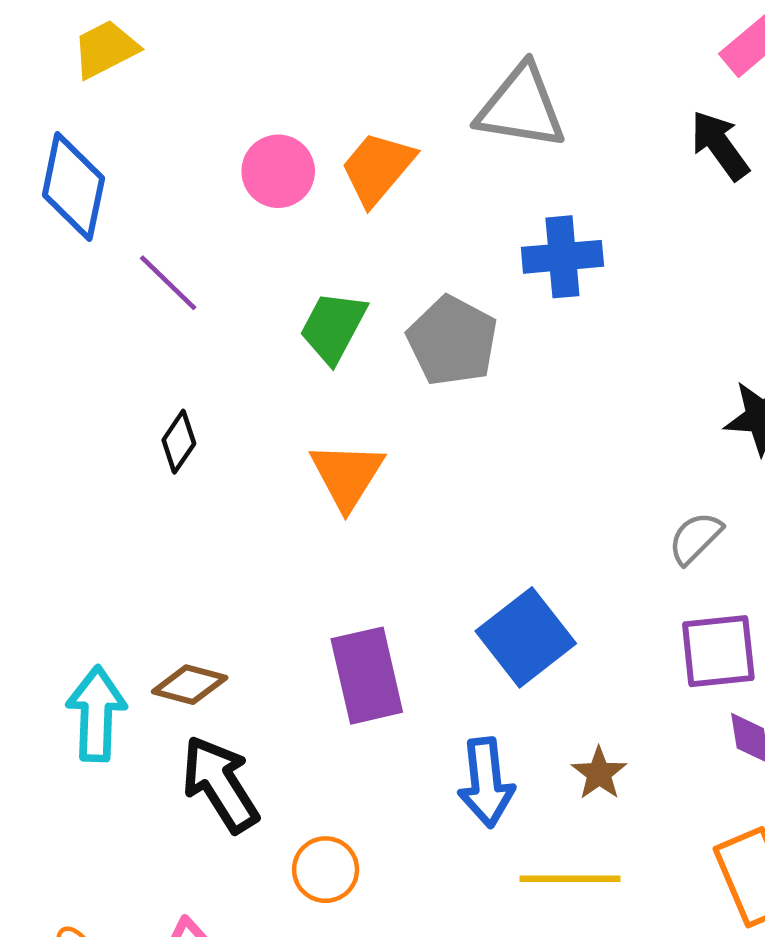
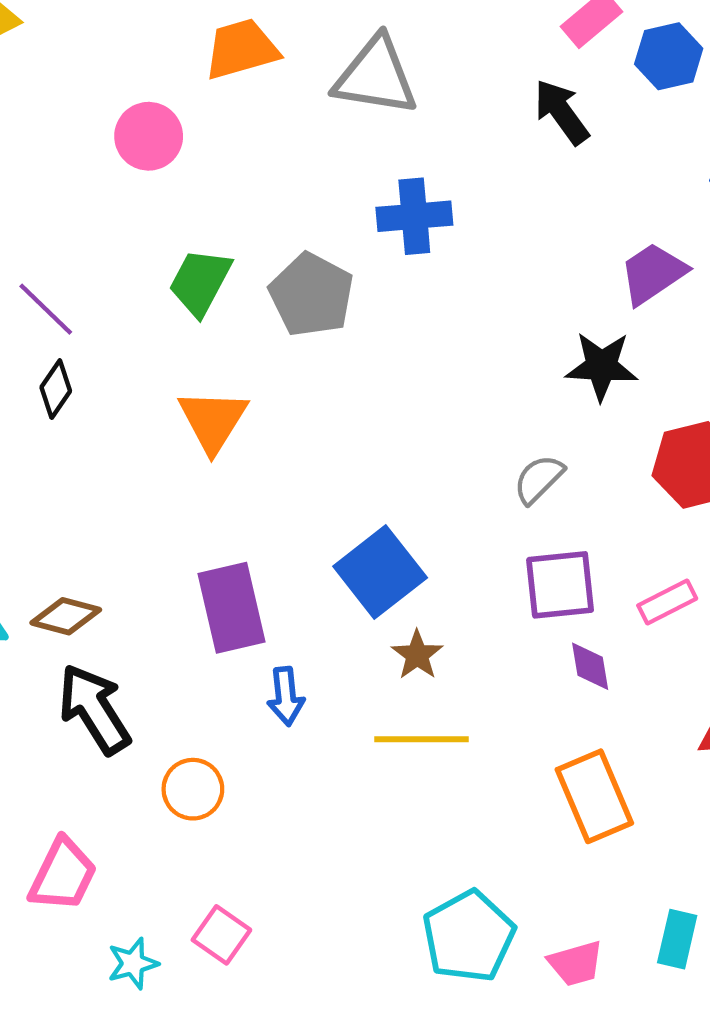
orange trapezoid: (378, 168) -> (241, 49), moved, turned 34
purple line: (168, 283) -> (46, 309), moved
brown star: (599, 773) -> (417, 655), moved
blue arrow: (486, 782) -> (286, 696), moved, size x0.7
yellow line: (570, 879) -> (421, 739), moved

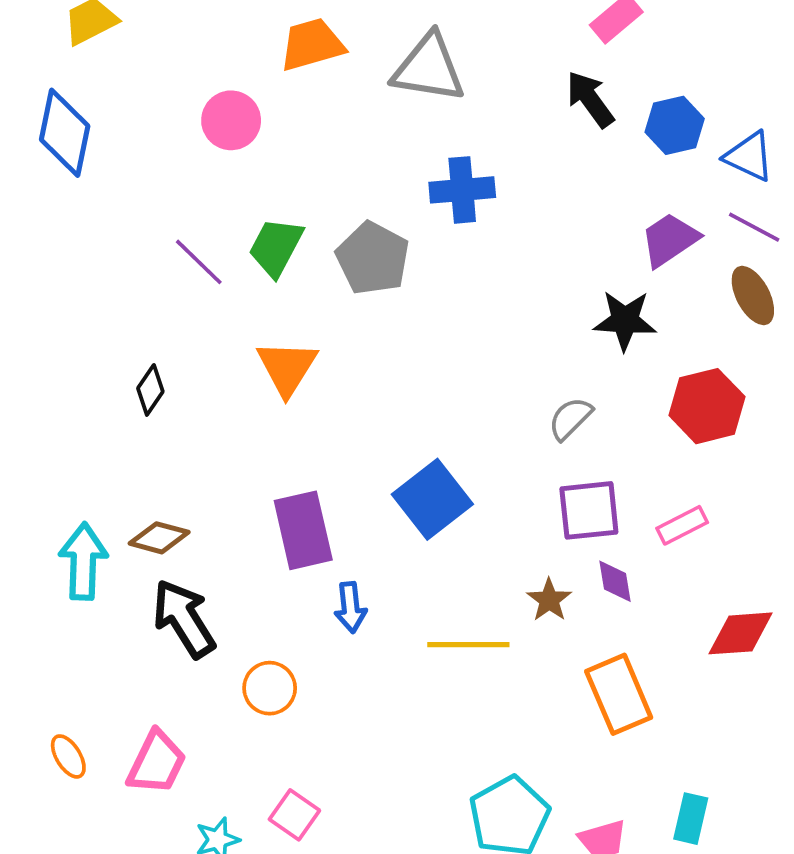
blue hexagon: (669, 56) -> (675, 125), moved
purple line: (46, 309) -> (199, 262), moved
black diamond: (56, 389) -> (150, 390), moved
brown star: (417, 655) -> (549, 600), moved

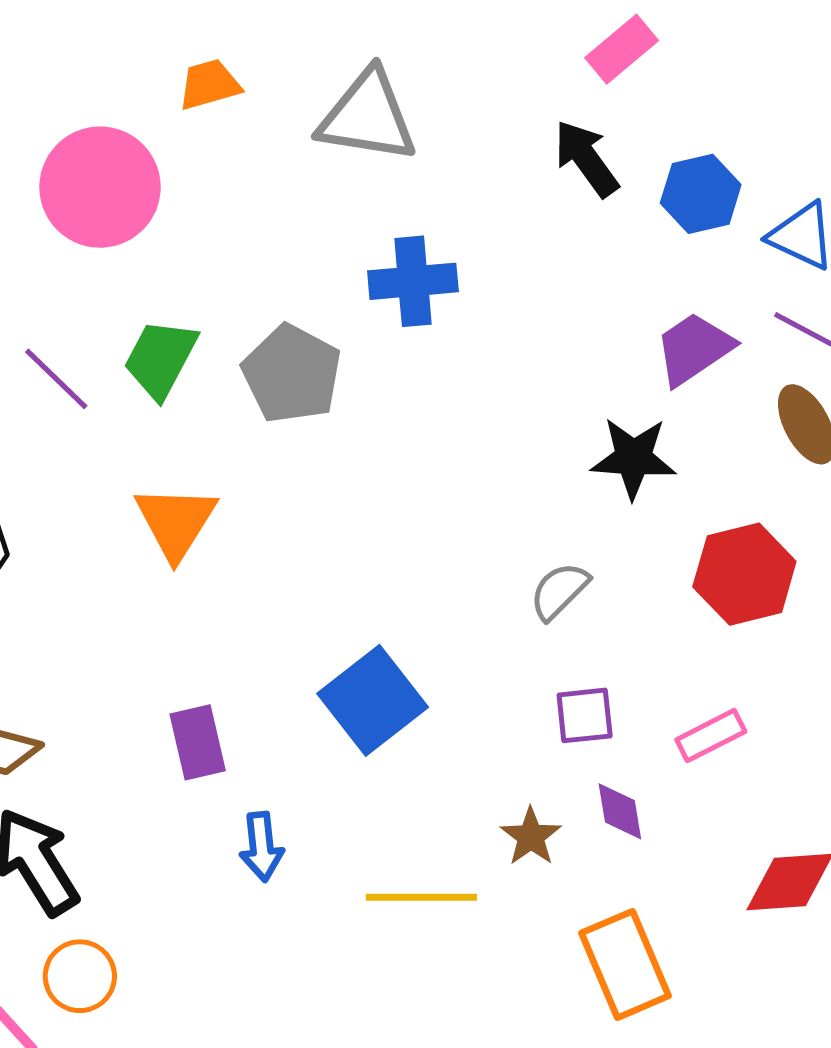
orange trapezoid: (312, 45) -> (209, 84), size x0.7
pink circle: (231, 120) -> (100, 187), size x1.5
purple square: (589, 510) -> (585, 715), size x0.7
purple rectangle: (303, 530) -> (198, 742), size x0.7
orange circle: (270, 688) -> (80, 976), moved

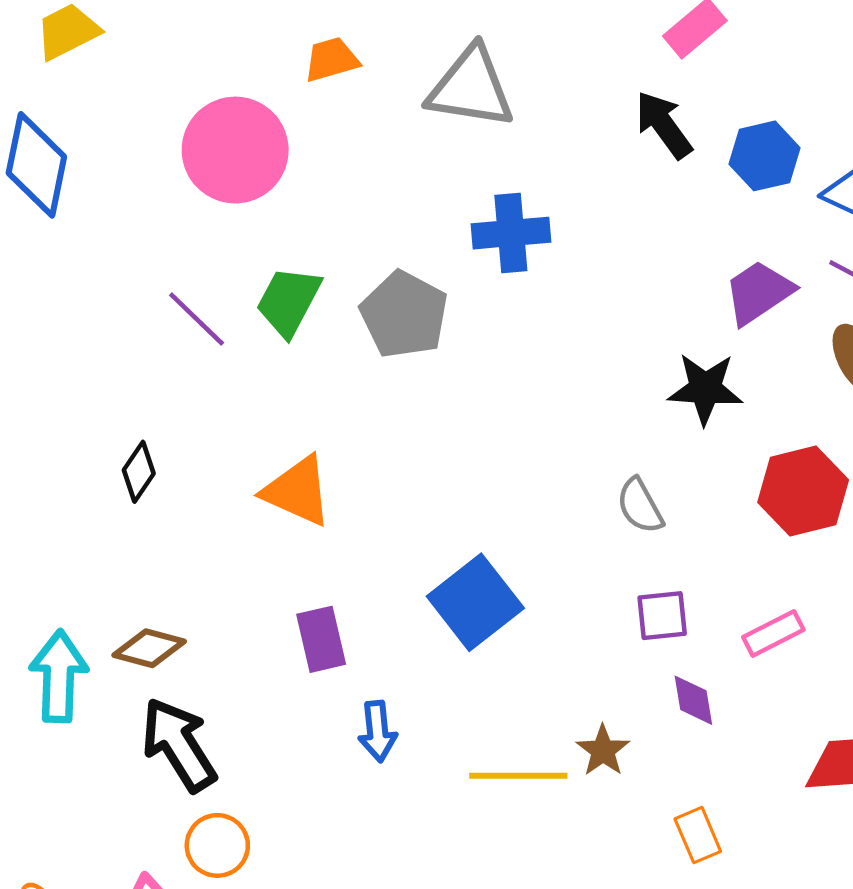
orange triangle: (176, 522) -> (297, 491), moved, turned -38
gray semicircle: (559, 591) -> (640, 506), turned -74
brown star: (531, 837) -> (603, 751), moved
orange rectangle: (625, 964) -> (698, 835), size x0.6

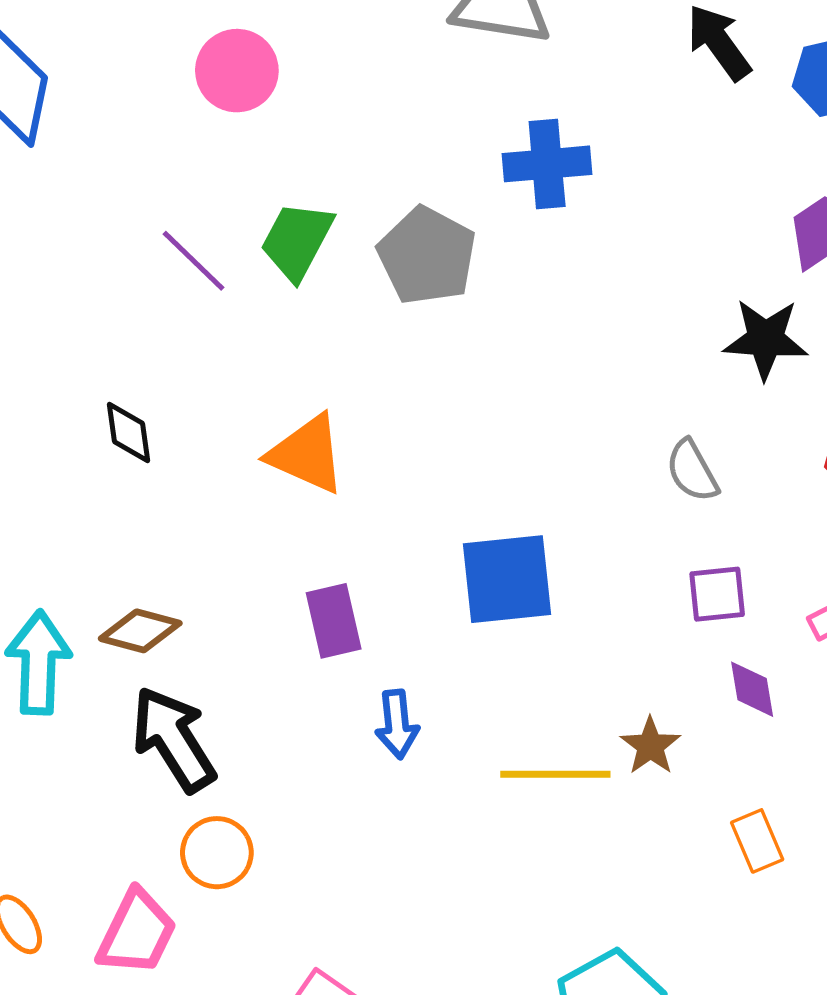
pink circle: (235, 150) -> (237, 71), size x0.7
black diamond: (139, 472) -> (128, 432), turned -42
blue square: (475, 602) -> (507, 579), turned 32

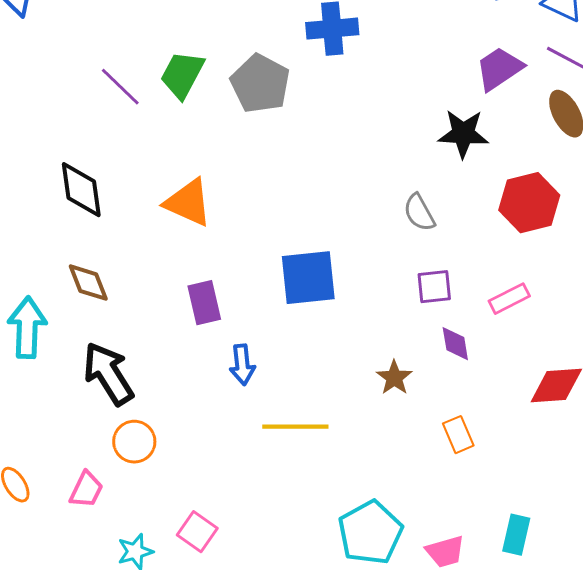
black diamond: (128, 432) -> (81, 190), size x1.5
brown diamond: (140, 631) -> (88, 283), moved, turned 54
yellow line: (555, 774) -> (295, 427), moved
pink trapezoid: (137, 933) -> (86, 490), size x0.7

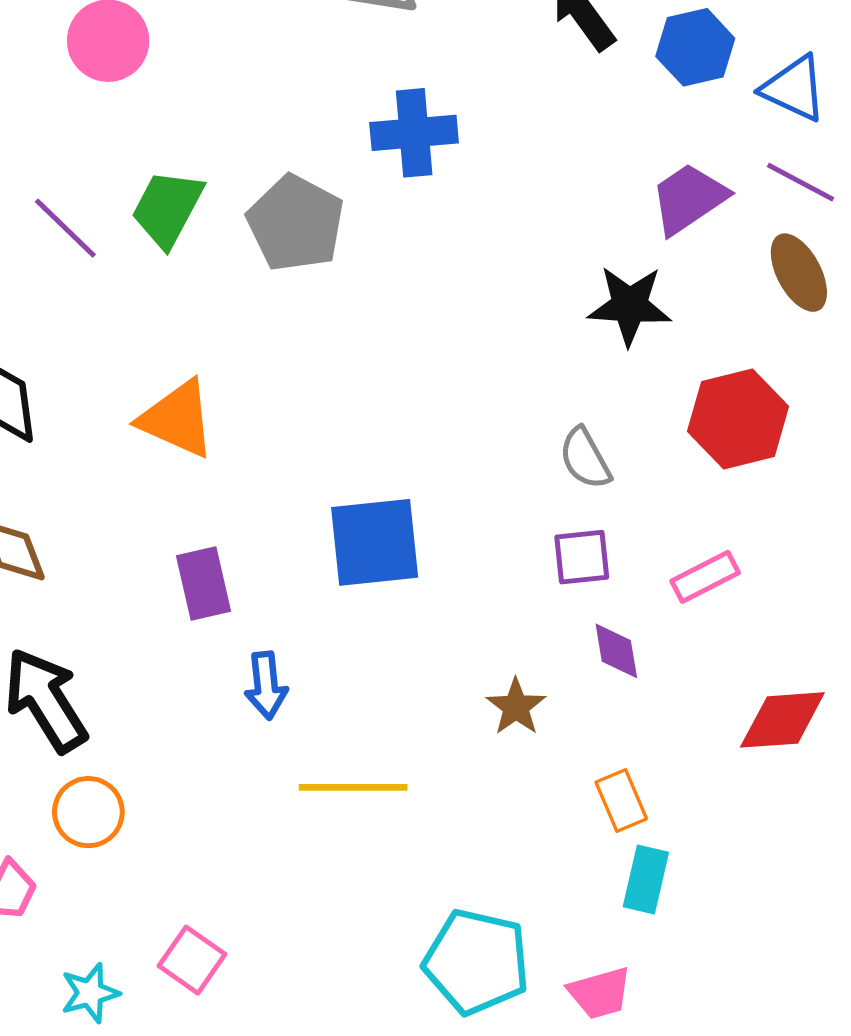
gray semicircle: (419, 213) -> (585, 458), moved
cyan pentagon: (370, 533) -> (477, 962), turned -30
cyan rectangle: (516, 535) -> (646, 879), moved

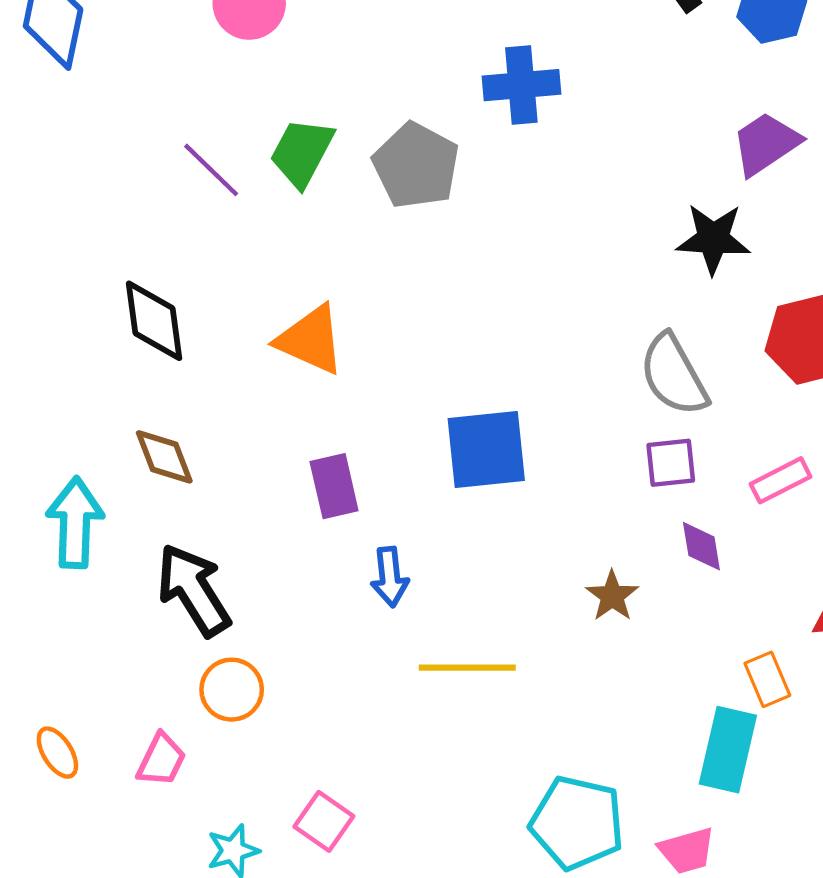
gray semicircle: (585, 458) -> (674, 375), size x1.5
orange rectangle: (621, 801) -> (767, 679), moved
cyan rectangle: (646, 879) -> (728, 750), size x1.4

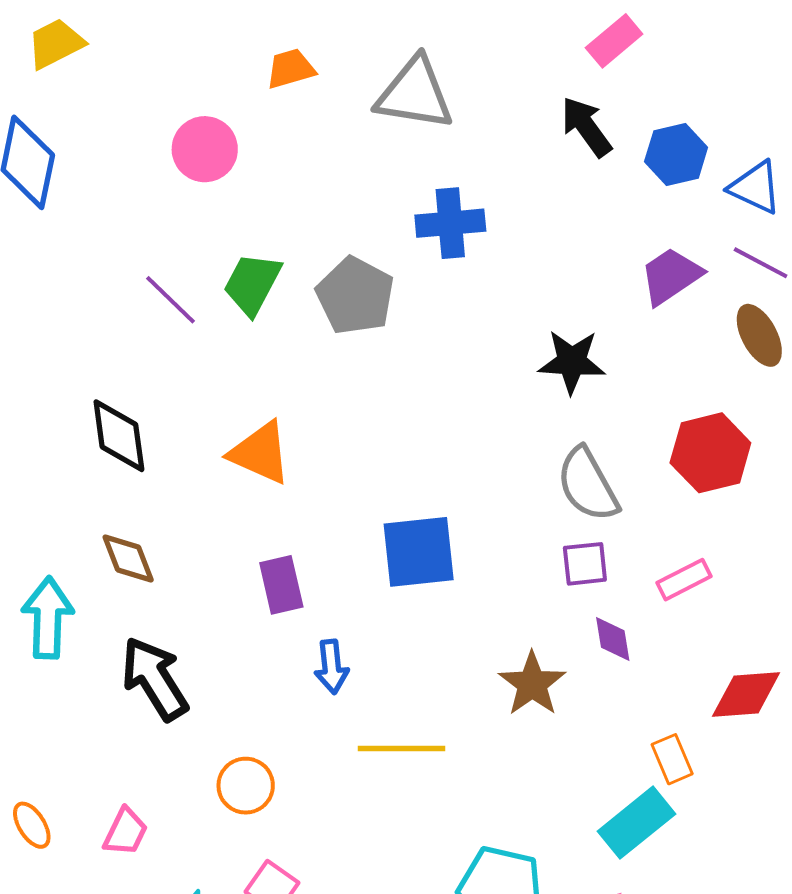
black star: (713, 239) -> (572, 362), moved
brown star: (612, 596) -> (532, 684), size x1.4
orange circle: (232, 690) -> (246, 786), moved
cyan rectangle: (728, 750) -> (636, 823), turned 38

